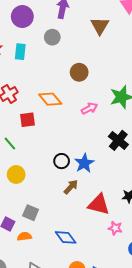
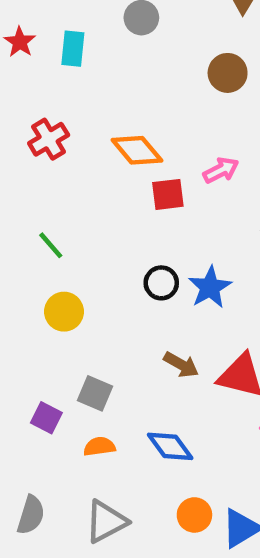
brown circle: (79, 72) -> (228, 73), moved
red square: (27, 120) -> (168, 194), moved
brown arrow: (71, 187) -> (181, 365), moved, turned 77
orange semicircle: (24, 236) -> (99, 446), moved

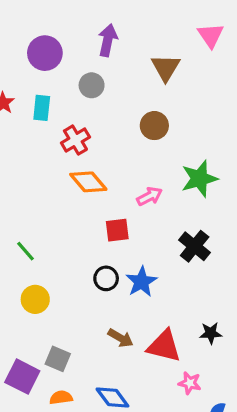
red cross: (49, 139) -> (75, 140), moved
red square: (168, 194) -> (117, 230), moved
purple square: (46, 418) -> (22, 377), size x1.5

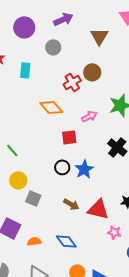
purple arrow: (108, 40) -> (63, 19), turned 54
cyan rectangle: (42, 108) -> (25, 70), moved
red cross: (75, 140) -> (72, 82), moved
gray square: (58, 359) -> (33, 198), moved

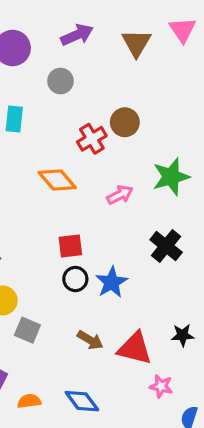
brown triangle: (99, 36) -> (136, 43), moved
red square: (69, 137) -> (70, 246), moved

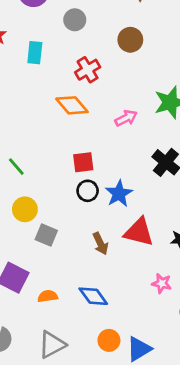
brown circle: (125, 122) -> (130, 40), moved
red cross: (92, 139) -> (88, 70), moved
brown arrow: (90, 340) -> (100, 244), turned 35
red triangle: (135, 348) -> (139, 232), moved

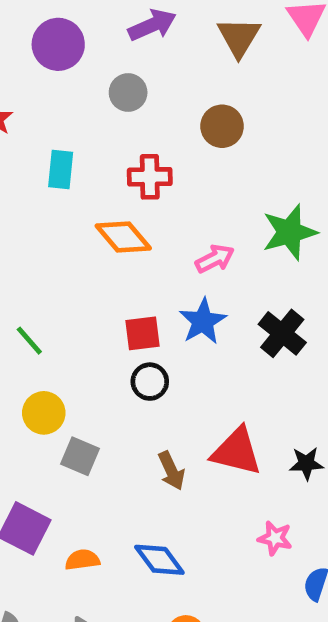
cyan rectangle: (35, 53) -> (61, 170), moved
red cross: (88, 70) -> (150, 177), turned 30
blue star: (119, 194) -> (203, 321), moved

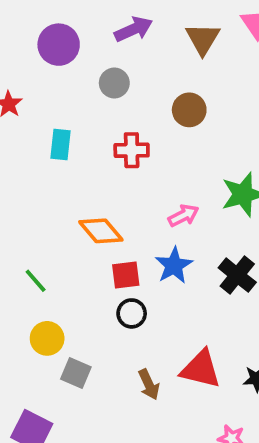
orange diamond: (123, 237) -> (101, 231), moved

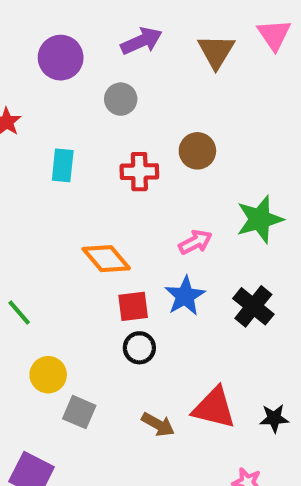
brown circle: (189, 110) -> (197, 151), moved
green line: (36, 281) -> (19, 313), moved
brown arrow: (149, 385) -> (158, 424), turned -36

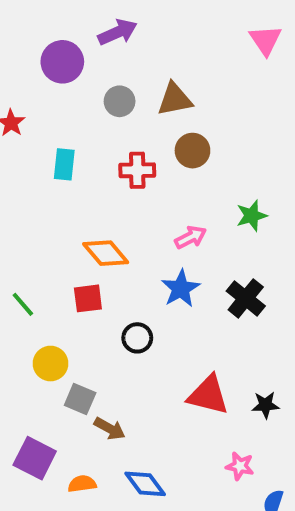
purple arrow: (141, 41) -> (118, 32), moved
brown triangle: (216, 51) -> (175, 99), moved, turned 48
green star: (260, 219) -> (252, 216), size x0.7
red square: (133, 306) -> (88, 298), moved
brown arrow: (158, 424) -> (110, 429), moved

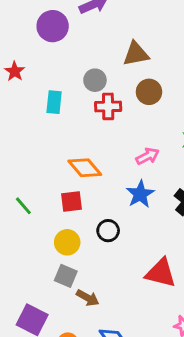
gray circle: (120, 101) -> (95, 80), moved
yellow circle: (51, 364) -> (67, 242), moved

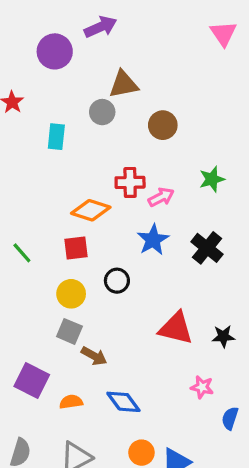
brown triangle: (136, 54) -> (123, 84), moved
red cross: (108, 106) -> (130, 182), moved
orange diamond: (85, 168) -> (91, 210), turned -32

